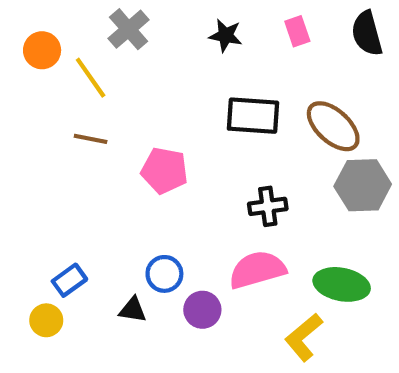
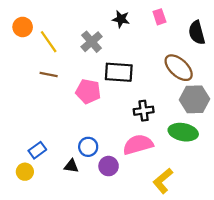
gray cross: (129, 29) -> (92, 42), moved
black semicircle: (367, 33) -> (197, 33), moved
black rectangle: (253, 116) -> (119, 72), moved
green ellipse: (342, 284) -> (183, 132), moved

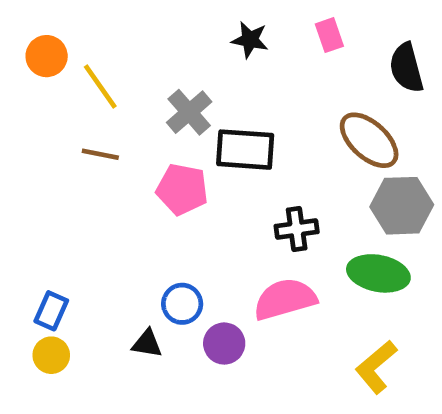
gray cross: (92, 42) -> (189, 112), moved
blue rectangle: (37, 150) -> (51, 311), moved, turned -30
yellow L-shape: (163, 181) -> (376, 367), moved

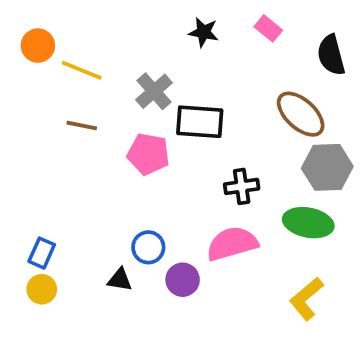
pink rectangle: (329, 35) -> (268, 28), turned -32
yellow line: (100, 86) -> (82, 70), turned -33

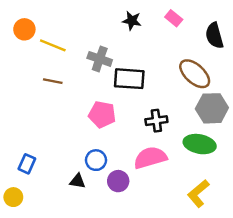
gray cross: (154, 91) -> (100, 59), turned -30
pink pentagon: (148, 154) -> (102, 114), moved
yellow circle: (42, 289) -> (13, 197), moved

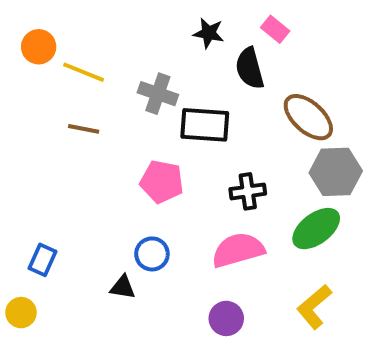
black semicircle: (214, 36) -> (250, 68), moved
green ellipse: (200, 144) -> (316, 229), turned -48
purple circle: (118, 181) -> (226, 318), moved

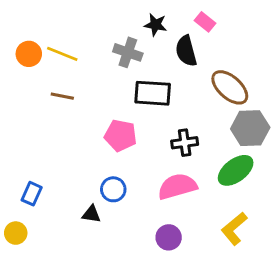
orange circle: (39, 47) -> (29, 54), moved
gray cross: (158, 94) -> (128, 52), moved

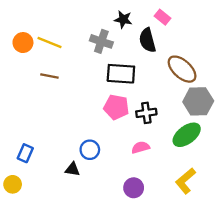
pink pentagon: (121, 135) -> (116, 107), moved
pink semicircle: (177, 186) -> (141, 147), size x0.6

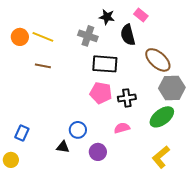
purple circle: (134, 188) -> (98, 152), moved

